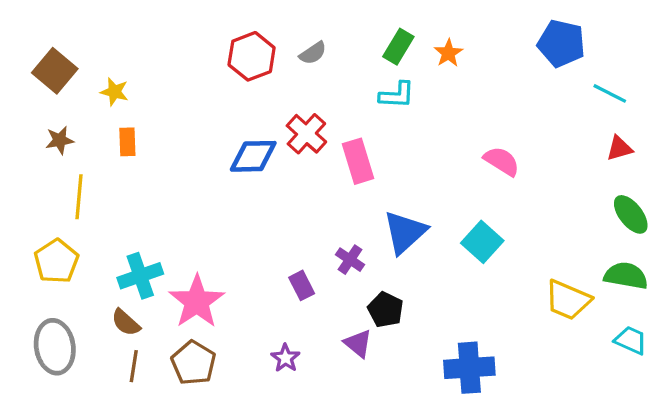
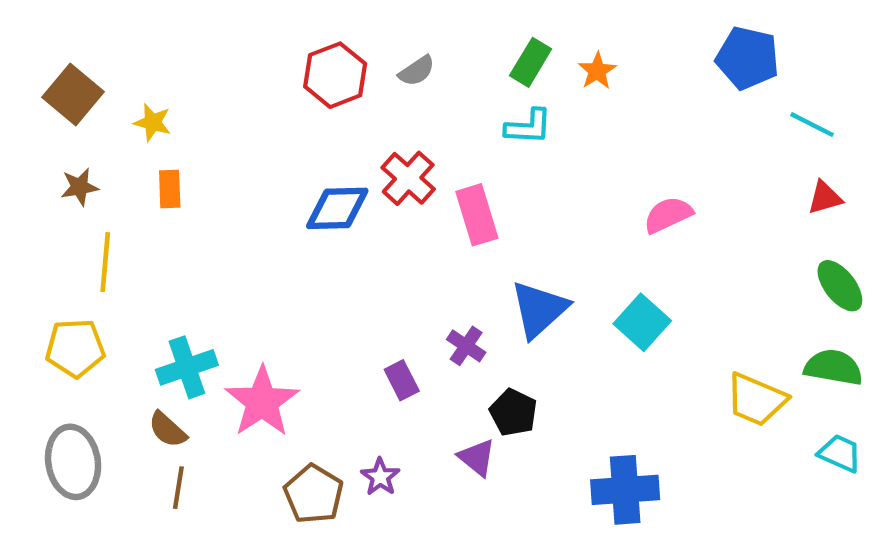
pink semicircle: (502, 161) -> (668, 215), turned -57
yellow pentagon: (56, 261) -> (75, 348), turned 30
brown pentagon: (194, 363) -> (314, 494), moved

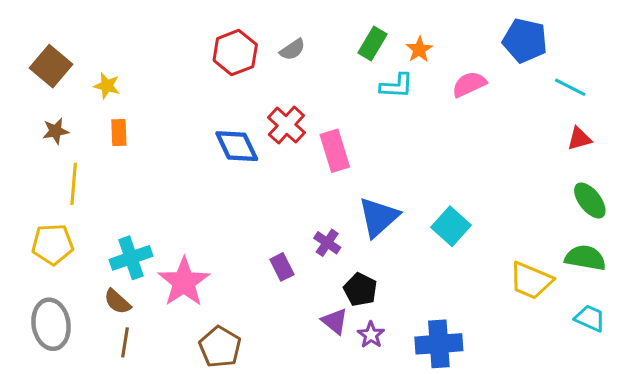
cyan L-shape: (528, 127) -> (397, 86), moved
blue diamond: (337, 208) -> (237, 146), turned 66
pink semicircle: (668, 215) -> (469, 84), moved
purple star: (380, 477) -> (371, 335), moved

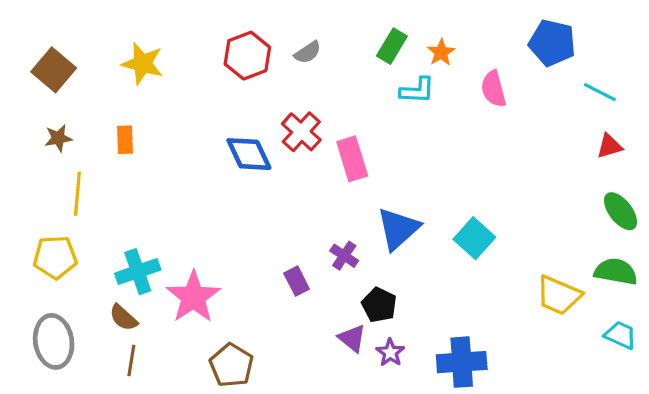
pink semicircle: (469, 84) -> (493, 89), turned -80
yellow star: (107, 86) -> (143, 64), moved, size x1.5

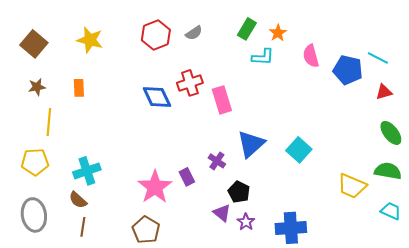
blue pentagon: (552, 43) -> (348, 70), moved
red cross: (301, 132) -> (190, 83), turned 30
pink star: (193, 297) -> (155, 187), moved

